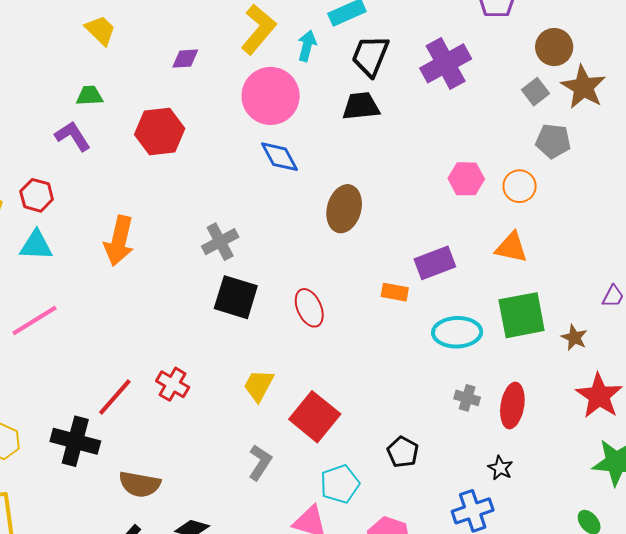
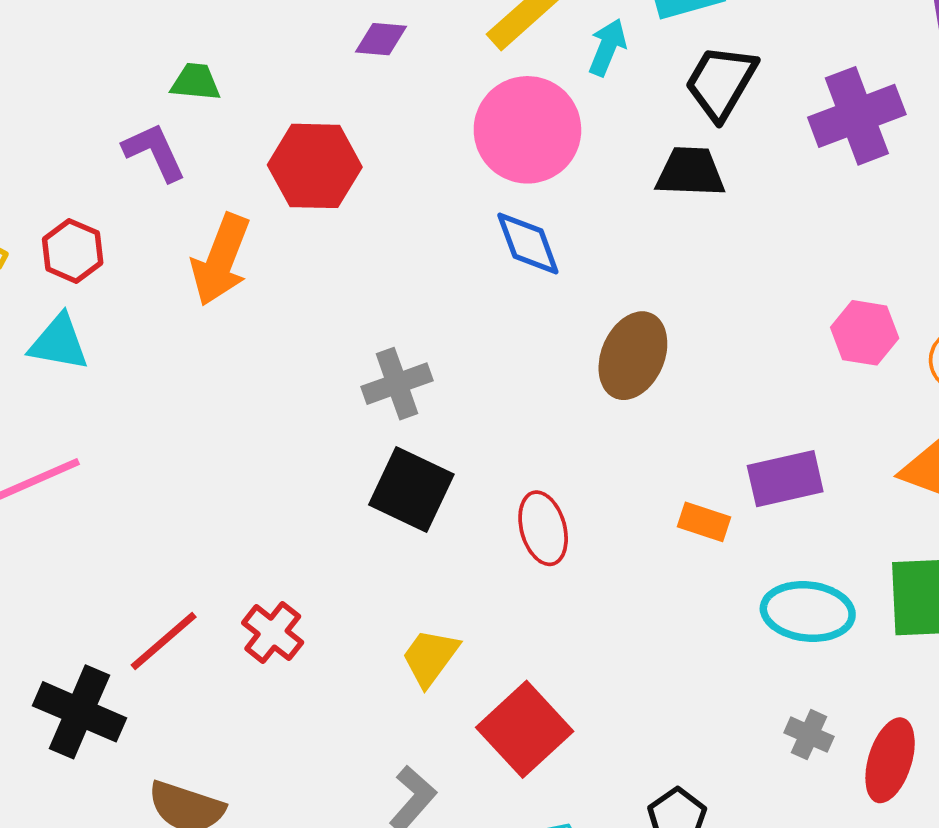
orange arrow: (119, 241) -> (221, 260), moved

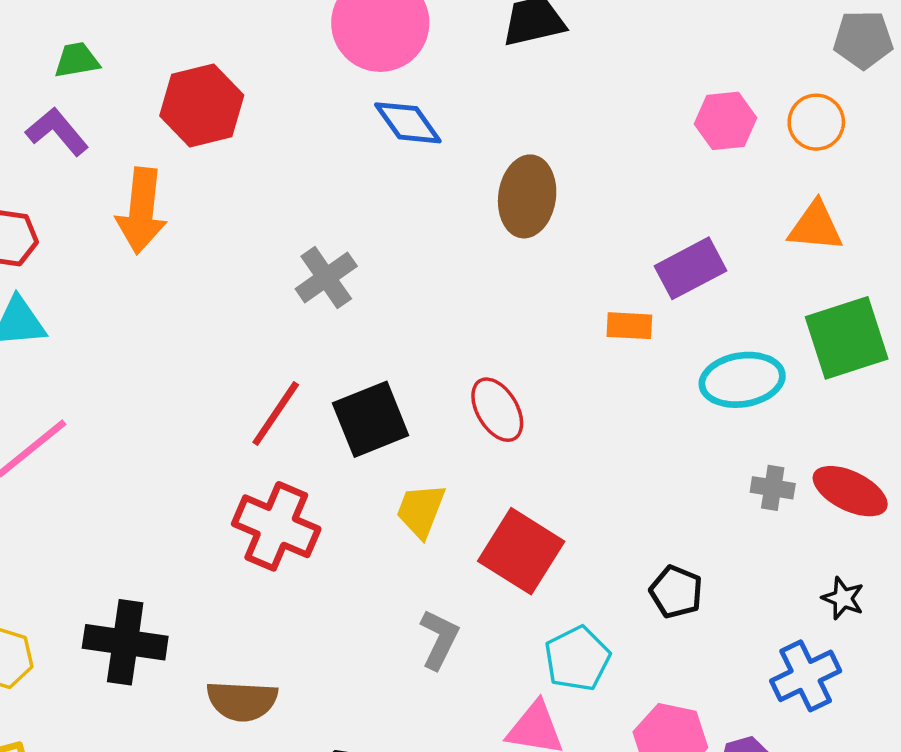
black square: (411, 490) -> (371, 419), moved, turned -32
red ellipse: (543, 528) -> (497, 410), moved
red cross: (273, 633) -> (276, 526), size x1.5
red line: (164, 641) -> (276, 414), moved
red ellipse: (890, 760) -> (850, 491), turned -66

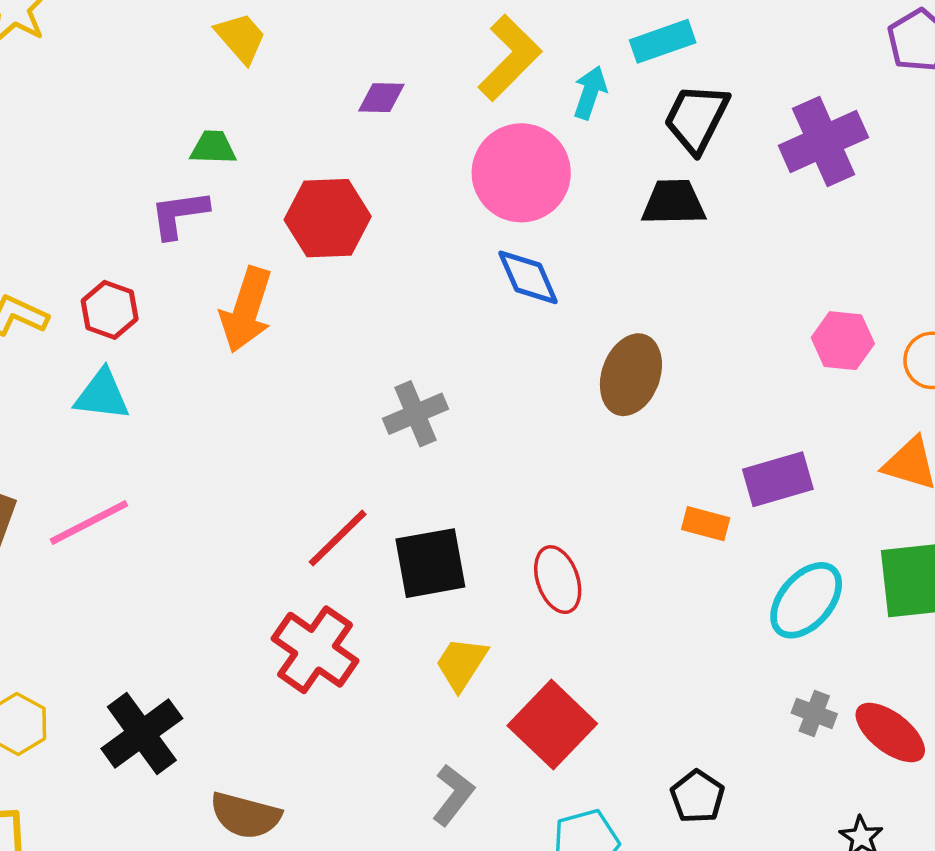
purple L-shape: (57, 132) -> (179, 214), turned -70
cyan ellipse: (742, 380) -> (806, 600), turned -52
black cross: (125, 642) -> (142, 734), turned 34

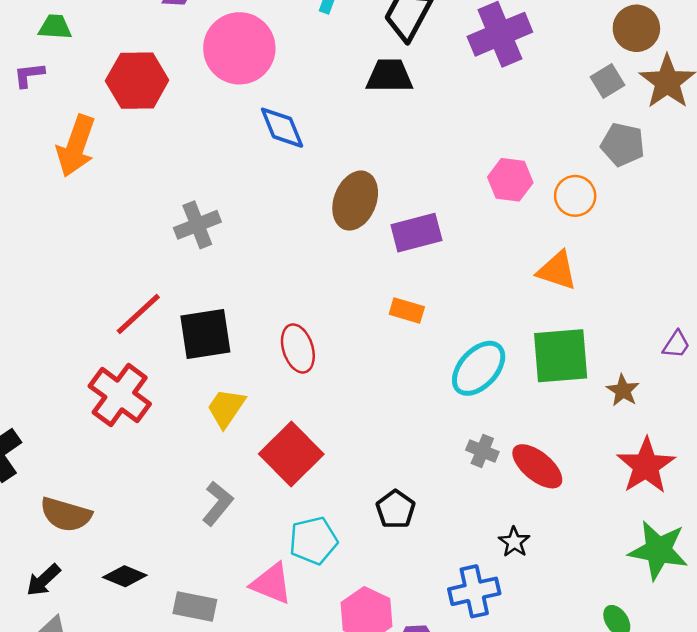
pink circle: (521, 173) -> (239, 48), moved
purple L-shape: (179, 214) -> (29, 75), size x0.7
purple rectangle: (778, 479) -> (416, 233), moved

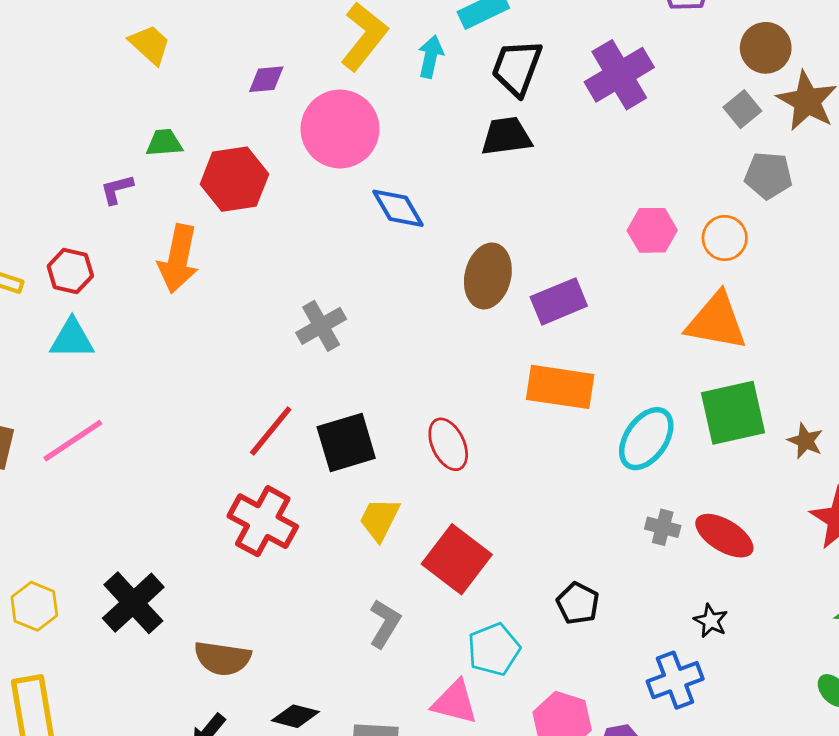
green trapezoid: (55, 27) -> (164, 143), moved
orange triangle: (557, 271) -> (716, 321), size x1.4
orange rectangle: (407, 310) -> (560, 387), size x1.8

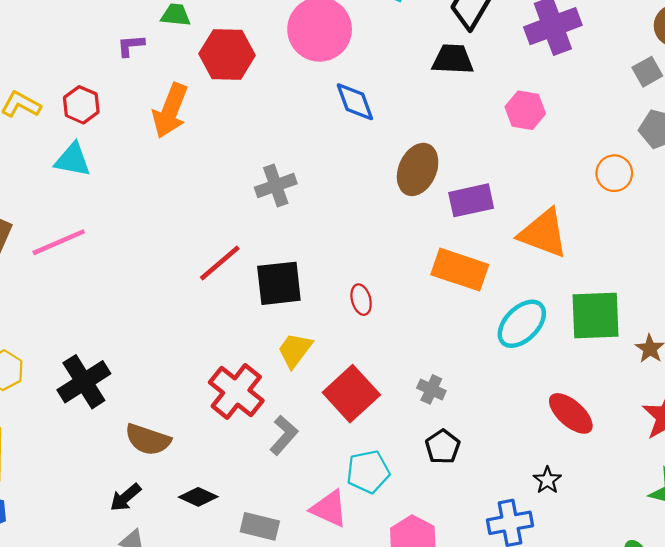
pink hexagon: (652, 230) -> (525, 110), moved
orange triangle: (716, 321) -> (543, 233), moved
red ellipse: (448, 444) -> (361, 300), size x0.7
red cross: (263, 521) -> (236, 392), moved
gray cross: (663, 527) -> (431, 389), moved

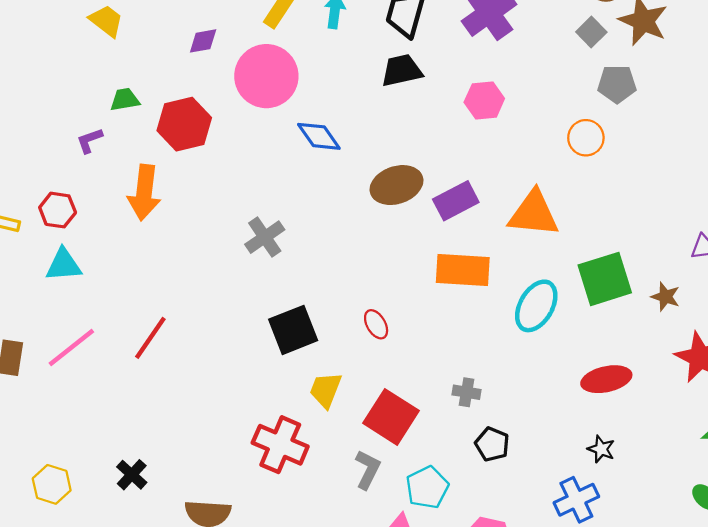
brown ellipse: (418, 169) -> (397, 185), turned 63
red line: (220, 263) -> (150, 338), moved
black cross: (84, 382) -> (132, 475), size x0.6
red ellipse: (571, 413) -> (606, 379), turned -39
gray L-shape: (284, 435) -> (368, 470), moved

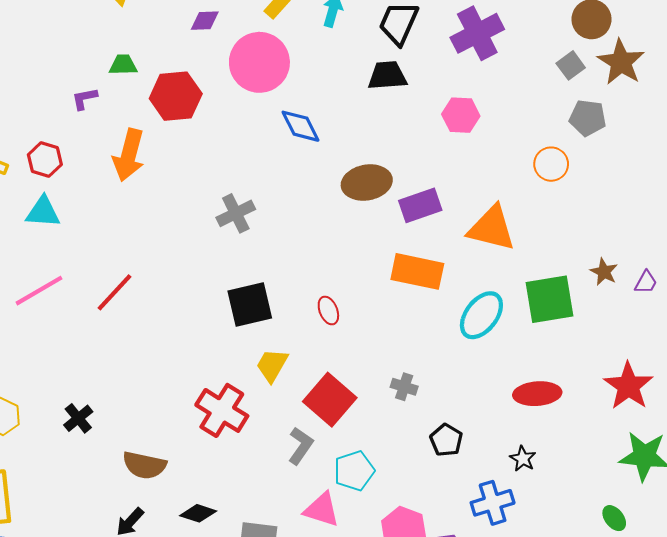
brown star: (665, 297) -> (604, 272), moved
black pentagon: (492, 444) -> (446, 440), moved

